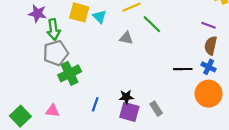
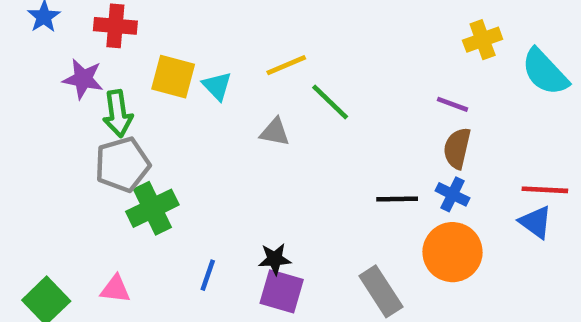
gray rectangle: (156, 109) -> (381, 291), moved, size x1.5

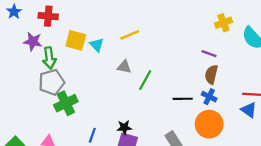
green line: (330, 102) -> (145, 80), moved, turned 75

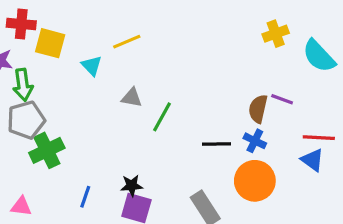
yellow line: (130, 35) -> (127, 42), moved
yellow square: (76, 40) -> (50, 43), moved
purple line: (209, 54) -> (282, 99), moved

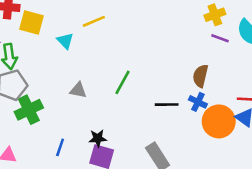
gray triangle: (132, 98) -> (78, 90), moved
purple line: (282, 99) -> (220, 38), moved
orange circle: (255, 181) -> (219, 121), moved

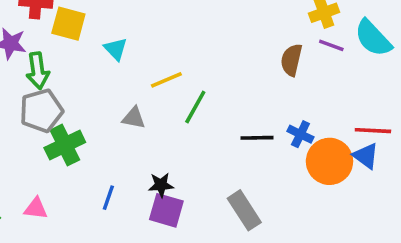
yellow line: (94, 21) -> (166, 80), moved
brown semicircle: (200, 76) -> (291, 60), moved

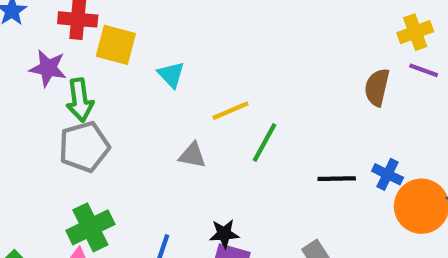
green cross: (65, 145) -> (90, 227), moved

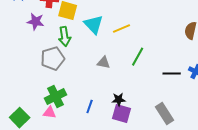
cyan triangle: (171, 75) -> (94, 25), size x1.5
green arrow: (80, 100) -> (65, 37), moved
yellow line: (231, 111) -> (122, 29), moved

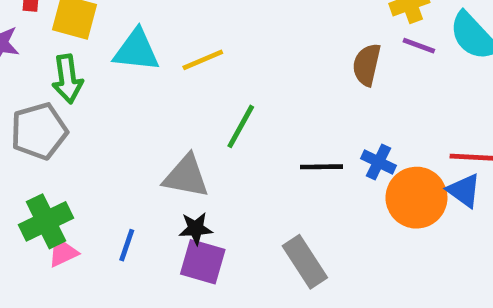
cyan triangle: (94, 25) -> (136, 50), turned -40
gray triangle: (104, 63) -> (186, 176), moved, size x1.5
pink triangle: (50, 113) -> (63, 252), moved, turned -32

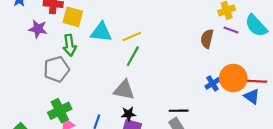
green line: (241, 126) -> (133, 56), moved
blue cross: (379, 162) -> (212, 83), turned 32
black line: (322, 167) -> (179, 111), moved
orange circle: (416, 198) -> (233, 78), moved

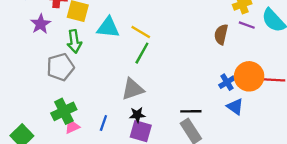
purple star: (38, 29) -> (41, 24), turned 30
yellow line: (132, 37) -> (141, 32), turned 54
gray triangle: (124, 90) -> (133, 89), turned -30
blue triangle: (252, 97) -> (235, 107), moved

